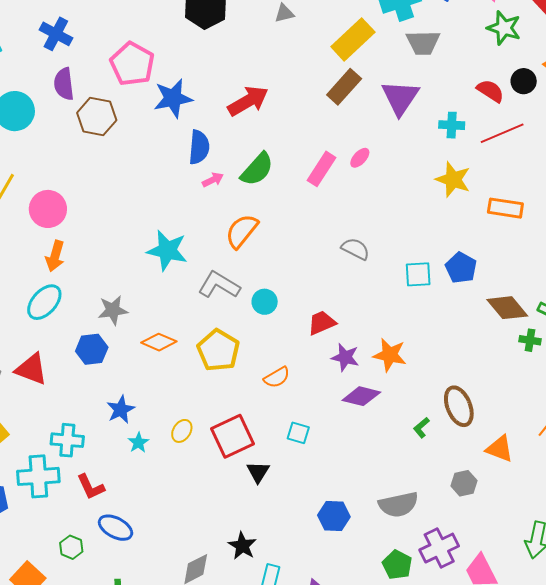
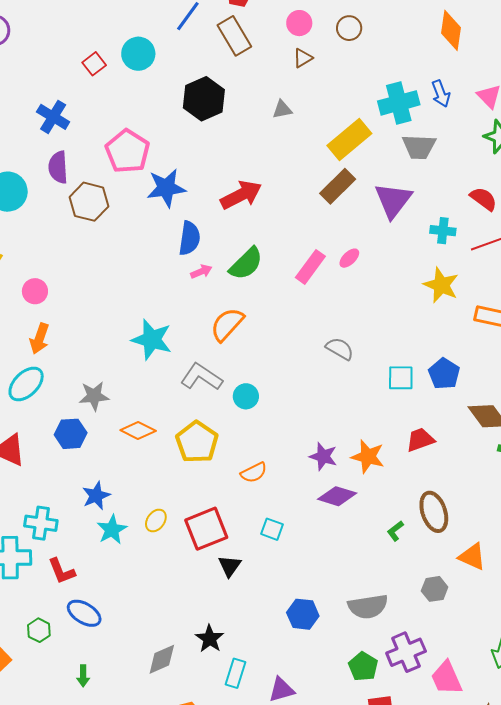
pink circle: (48, 209) -> (35, 291), size x0.7
red trapezoid: (322, 323) -> (420, 440), moved
cyan star: (138, 443) -> (112, 530), size x1.4

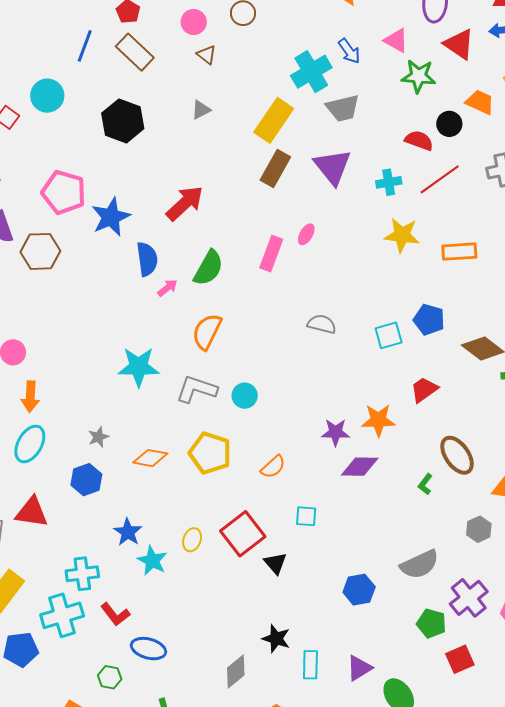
brown triangle: (303, 58) -> (207, 55), turned -35
gray star: (94, 396) -> (98, 437), size x0.7

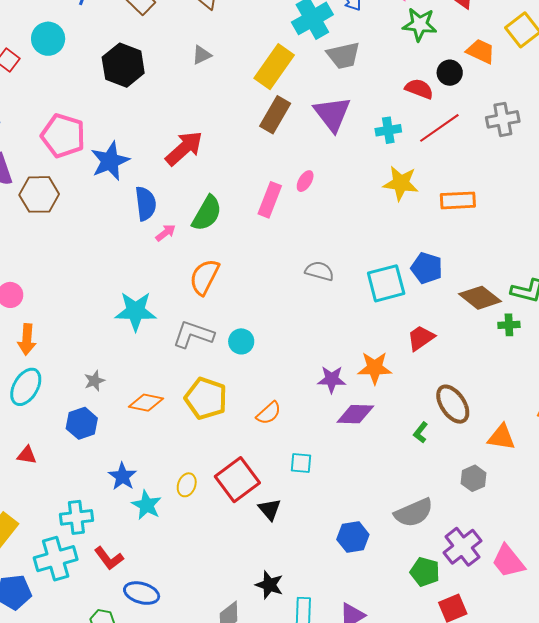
cyan square: (389, 335) -> (386, 283), size x1.4
red triangle: (32, 512) -> (27, 455), size x0.6

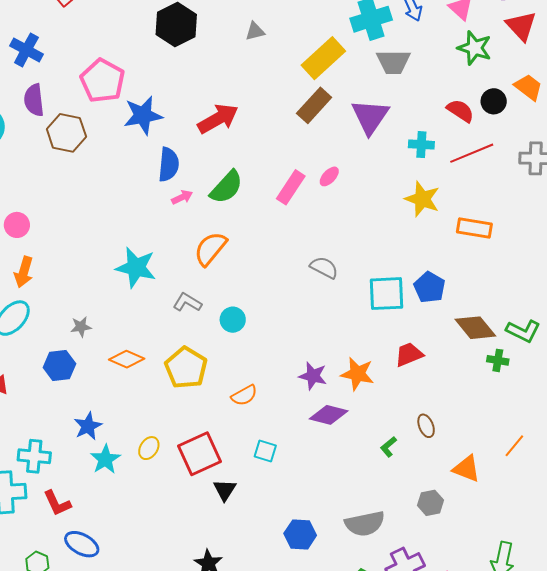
gray L-shape: (193, 334) -> (187, 302), size x0.7
brown ellipse: (453, 404) -> (426, 426), size x0.6

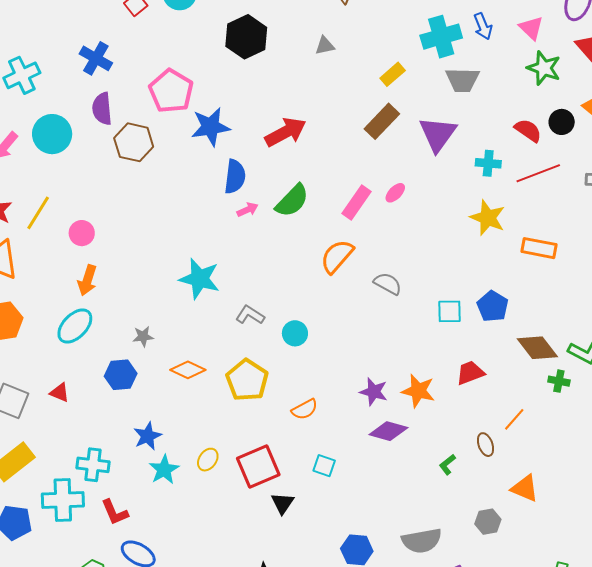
yellow rectangle: (323, 58) -> (393, 74), size x0.6
orange semicircle: (210, 249) -> (337, 256), moved
cyan square: (387, 294) -> (449, 311), size x0.7
orange line: (514, 446) -> (514, 419), moved

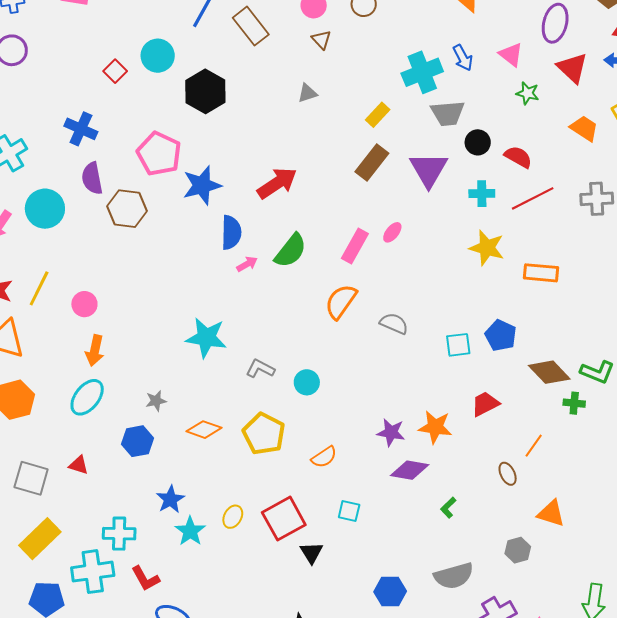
black hexagon: (246, 37) -> (205, 91), moved
green star: (544, 68) -> (528, 93), size x0.7
black circle: (562, 122) -> (478, 142), moved
green L-shape: (447, 465) -> (448, 508), moved

